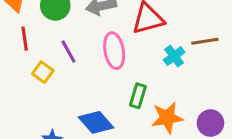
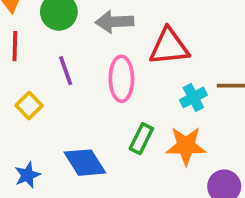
yellow square: (43, 72) -> (29, 106), moved
orange star: (167, 118) -> (186, 146), moved

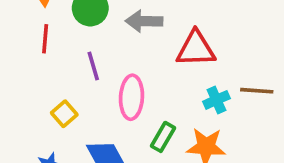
pink ellipse: (121, 79) -> (131, 97), moved
yellow square: (29, 106) -> (64, 114), moved

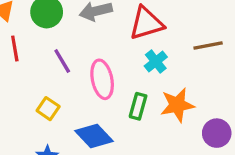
cyan cross: (216, 100) -> (156, 62), moved

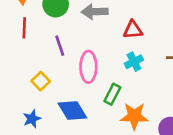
red triangle: (146, 23) -> (133, 30), size x0.7
orange star: (177, 105) -> (134, 116), moved

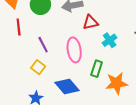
red triangle: (133, 30) -> (90, 22), moved
purple line: (60, 46) -> (43, 45), moved

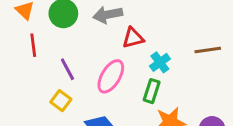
pink ellipse: (74, 50) -> (111, 76), turned 40
green rectangle: (97, 69) -> (152, 91), moved

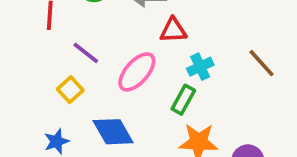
brown line: (208, 50) -> (261, 63), turned 45
purple line: (67, 69) -> (86, 53), turned -35

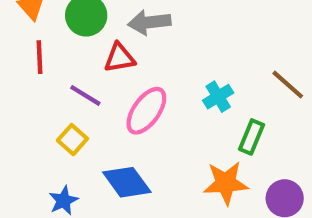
red triangle: (173, 30) -> (119, 58), moved
green rectangle: (183, 100) -> (251, 137), moved

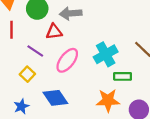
cyan cross: (218, 97) -> (106, 54), size x1.5
green rectangle: (251, 137) -> (123, 76), turned 66

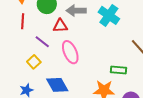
cyan cross: (106, 54) -> (109, 15), moved, turned -30
pink ellipse: (67, 60) -> (70, 52), turned -65

